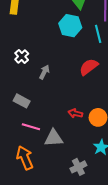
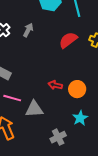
gray arrow: (44, 72) -> (28, 30), moved

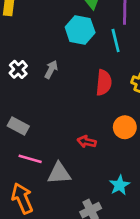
red semicircle: (68, 40) -> (104, 83), turned 132
orange circle: (77, 89) -> (125, 127), moved

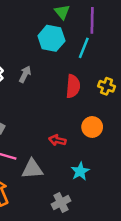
cyan line: (116, 40) -> (84, 48), turned 36
cyan star: (120, 185) -> (80, 171), moved

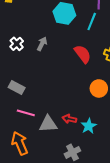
red semicircle: (73, 86) -> (83, 54), turned -42
red arrow: (57, 140) -> (69, 119), moved

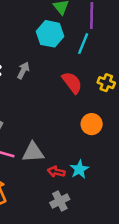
red arrow: (69, 119) -> (56, 172), moved
gray triangle: (48, 124) -> (33, 152), moved

